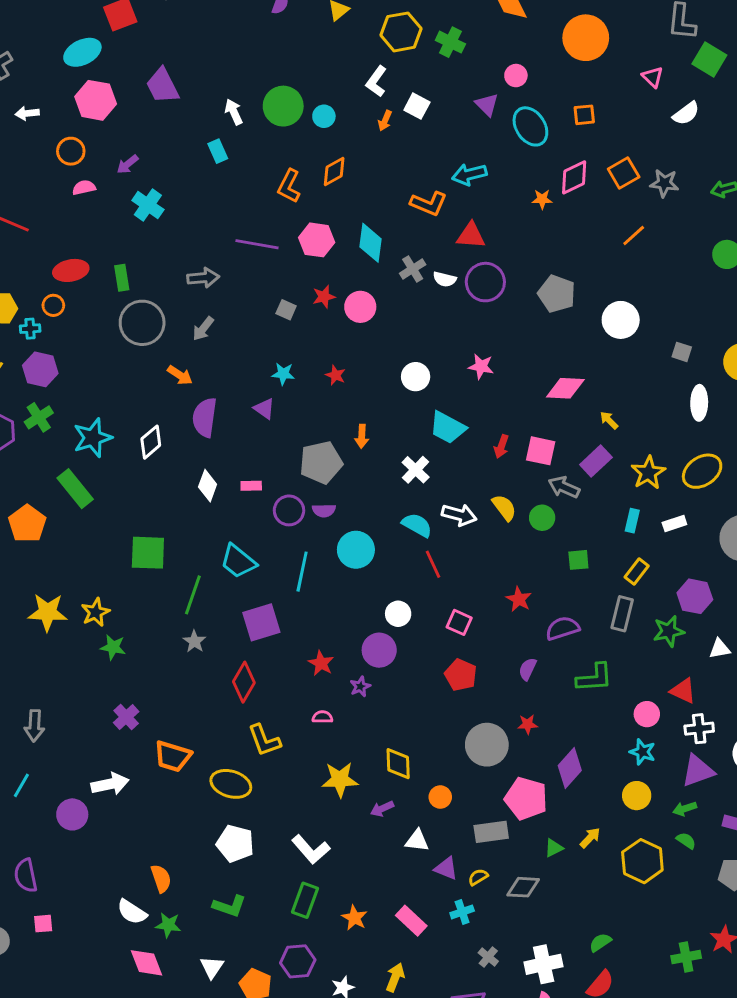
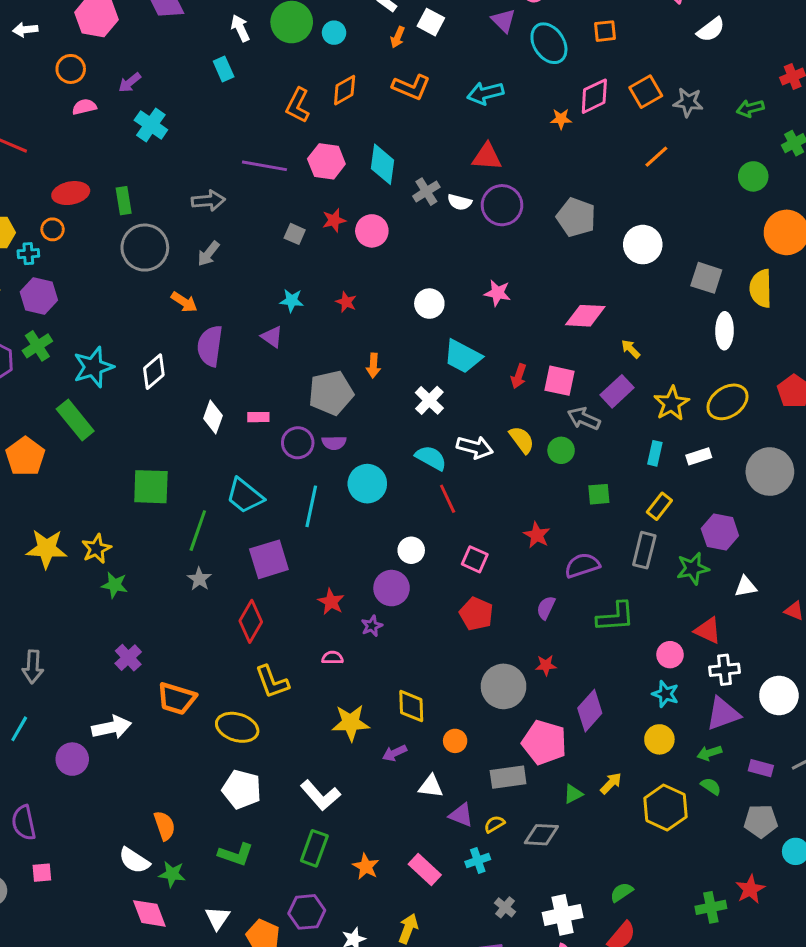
orange L-shape: (429, 204) -> (411, 87), moved
gray square: (682, 352) -> (706, 278), size x1.5

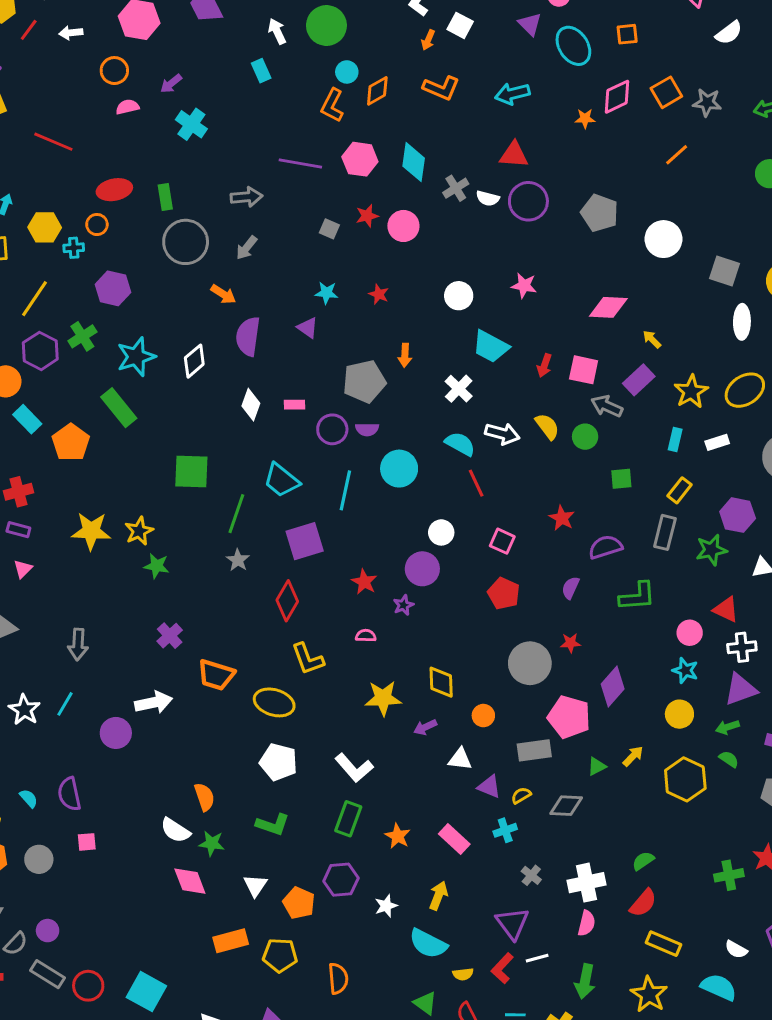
cyan circle: (334, 33) -> (347, 72), moved
purple hexagon: (39, 296) -> (113, 288), moved

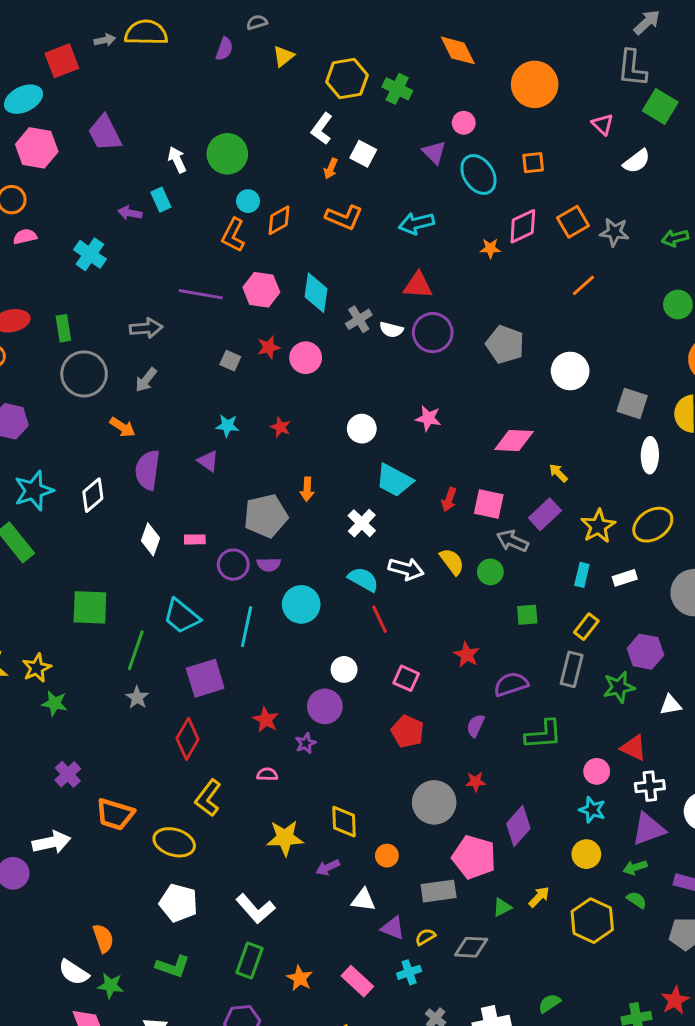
purple arrow: (171, 84) -> (130, 213), moved, turned 50
yellow L-shape: (308, 659) -> (208, 798), turned 57

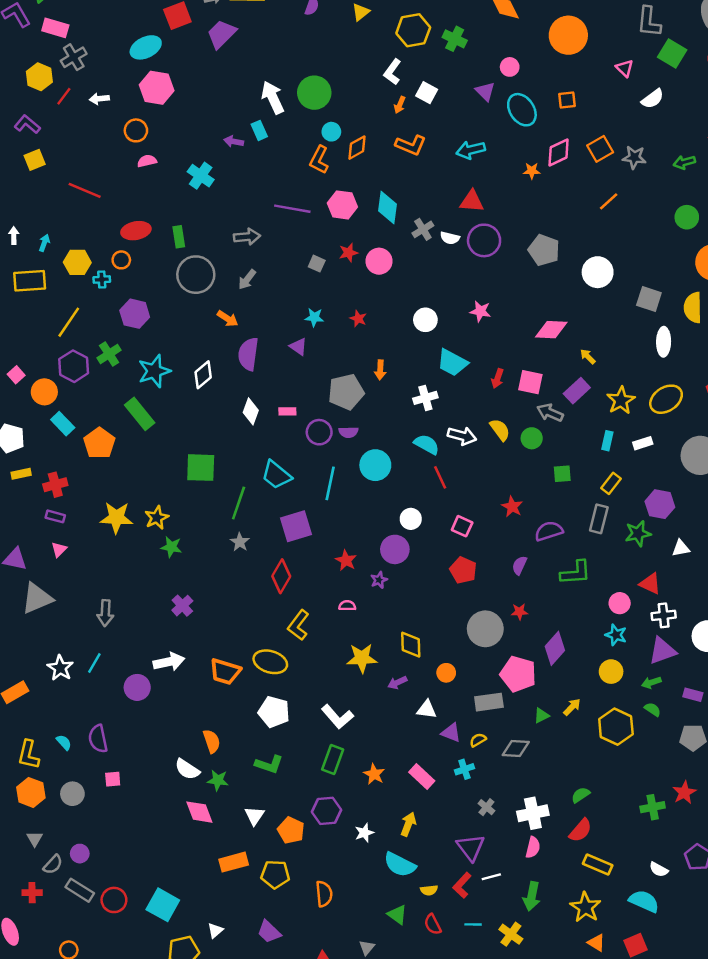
purple trapezoid: (105, 133) -> (221, 34), moved, turned 72
white arrow: (177, 160) -> (273, 97), size x1.5
white cross: (362, 523) -> (425, 398), turned 30
orange trapezoid: (115, 814) -> (225, 672), moved

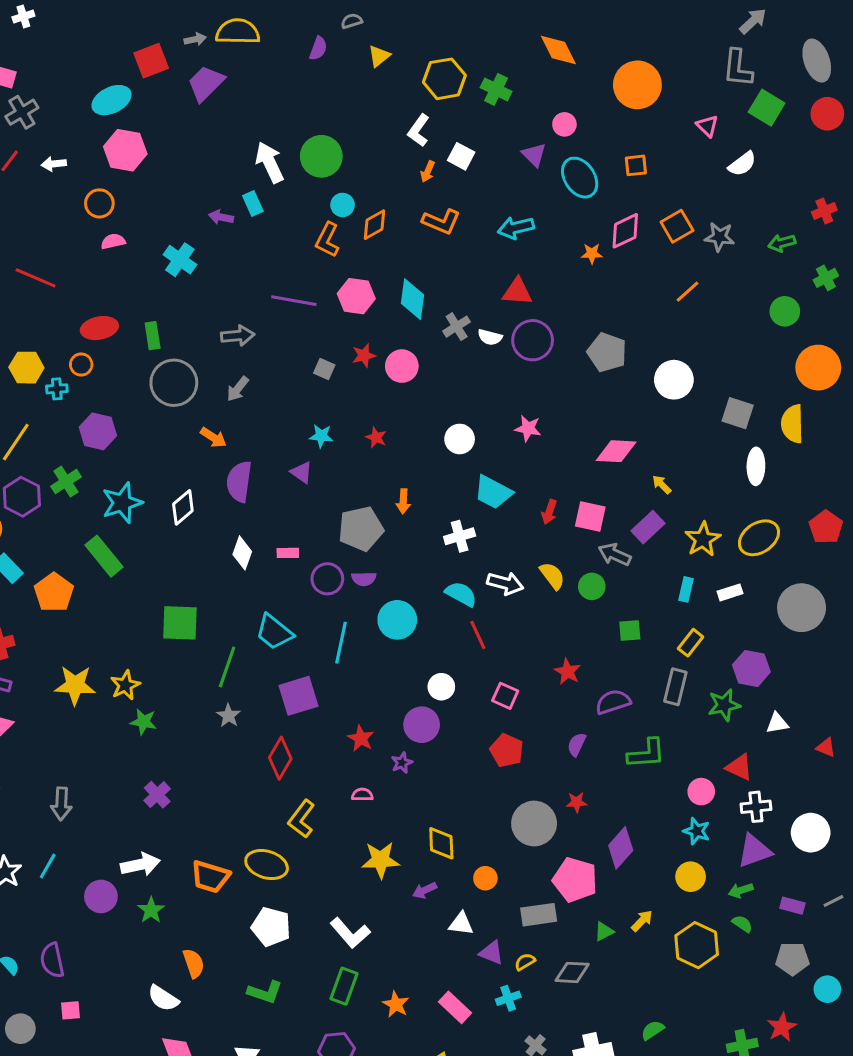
green star: (218, 780) -> (151, 910), moved, turned 30

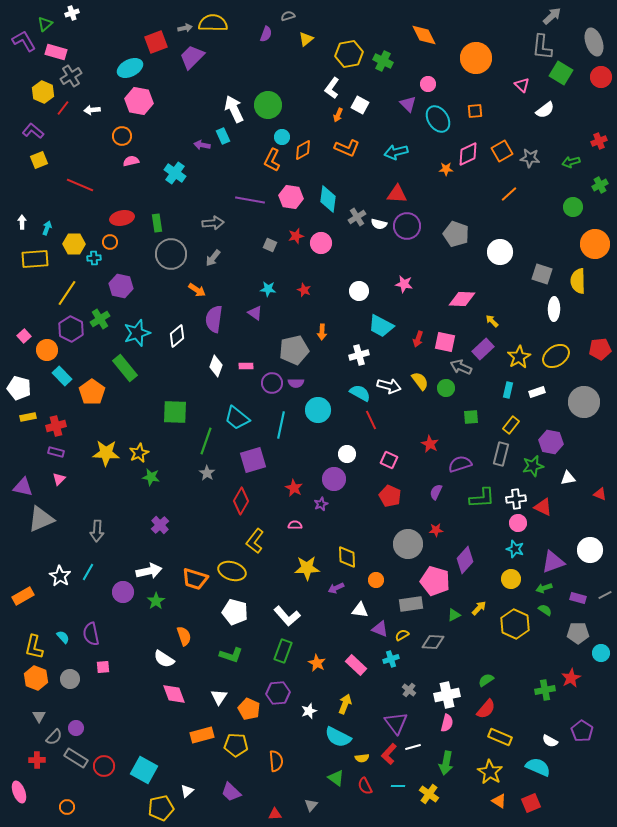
red pentagon: (826, 527) -> (600, 349), turned 30
white cross: (756, 807) -> (516, 499), moved

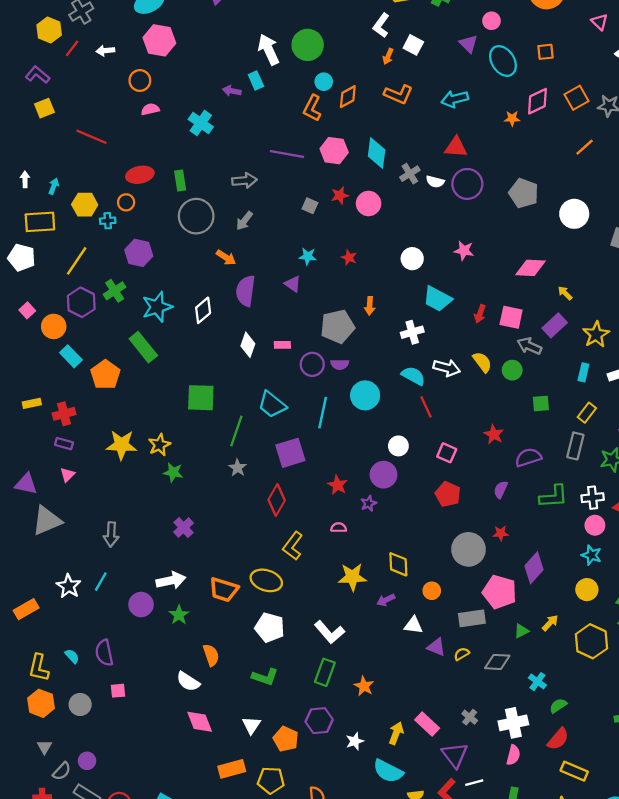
white pentagon: (19, 388) -> (22, 257), moved
cyan cross: (391, 659) -> (537, 682), moved, turned -35
pink rectangle: (356, 665) -> (427, 724), moved

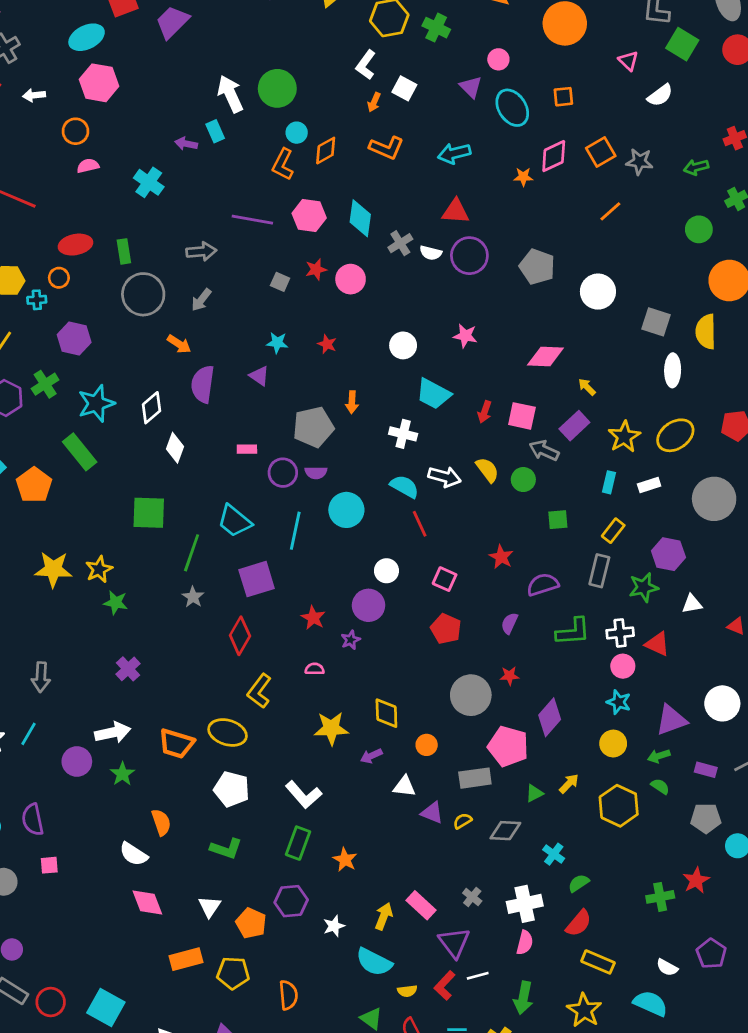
white cross: (412, 332) -> (403, 434), turned 30
white diamond: (248, 345) -> (175, 448), moved

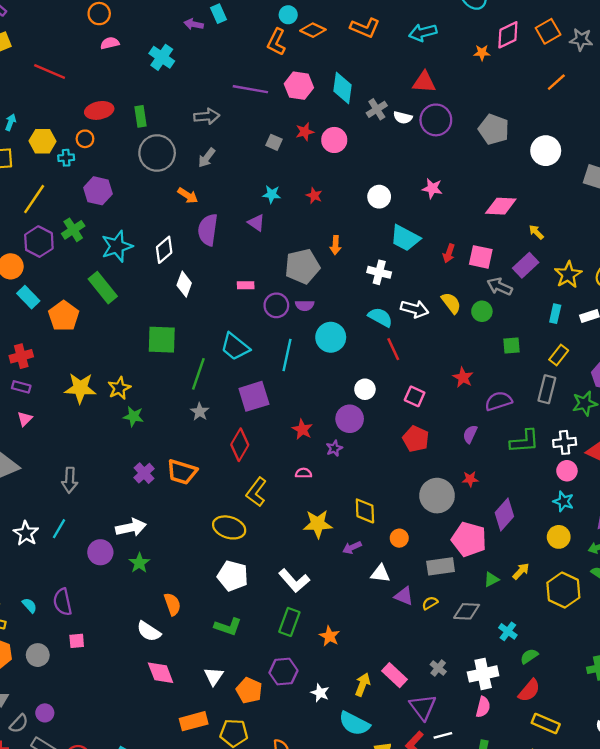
orange diamond: (326, 151) -> (313, 30), turned 55
orange trapezoid: (176, 744) -> (182, 472), moved
white star: (334, 926) -> (320, 693), turned -30

